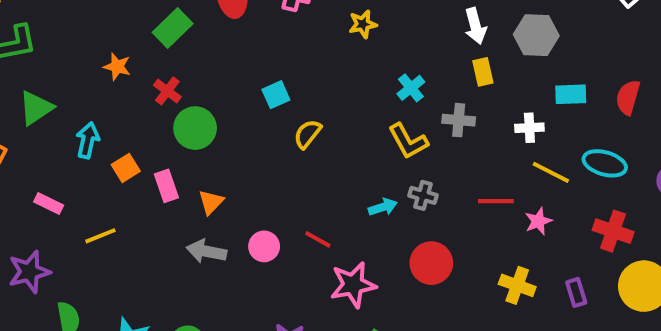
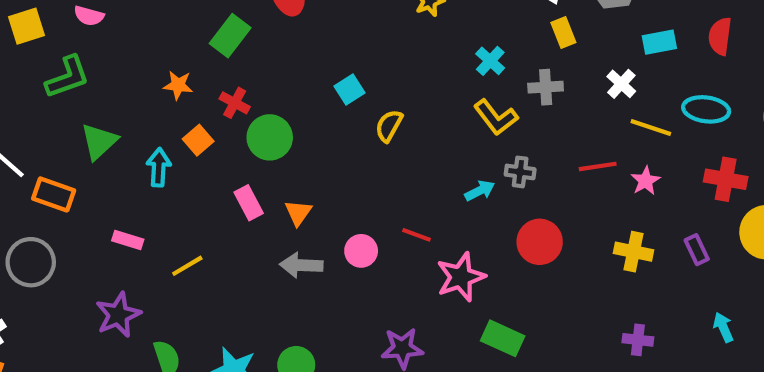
white cross: (529, 128) -> (621, 84), turned -36
orange square: (126, 168) -> (198, 140), moved

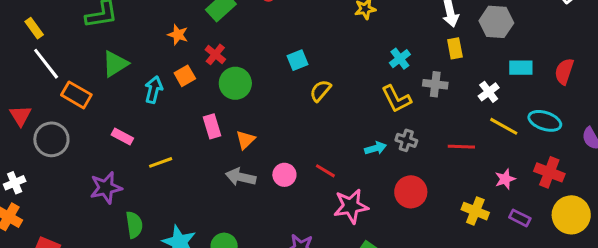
pink star: (646, 181) -> (505, 179), moved
purple rectangle: (697, 250) -> (520, 218), turned -48

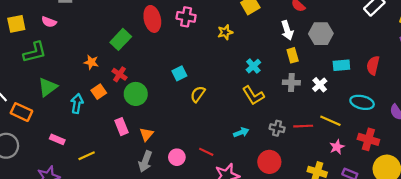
gray cross: (435, 84) -> (291, 83), moved
yellow line: (504, 126) -> (330, 121), moved
gray cross: (406, 140) -> (277, 128), moved
gray arrow: (241, 177) -> (145, 161), turned -78

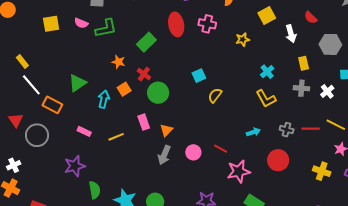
white arrow: (287, 30) -> (291, 34), moved
green L-shape: (35, 52) -> (106, 28), moved
yellow line: (87, 156) -> (116, 137), moved

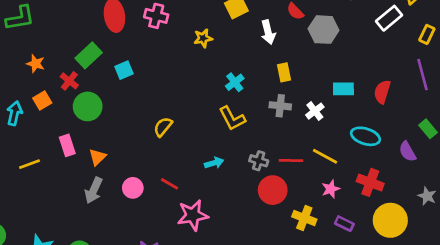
green rectangle: (146, 42) -> (89, 55), moved
gray hexagon: (330, 44) -> (324, 30), moved
cyan square: (199, 76) -> (124, 70), moved
yellow semicircle: (215, 95) -> (163, 127), moved
red circle: (278, 160) -> (273, 190), moved

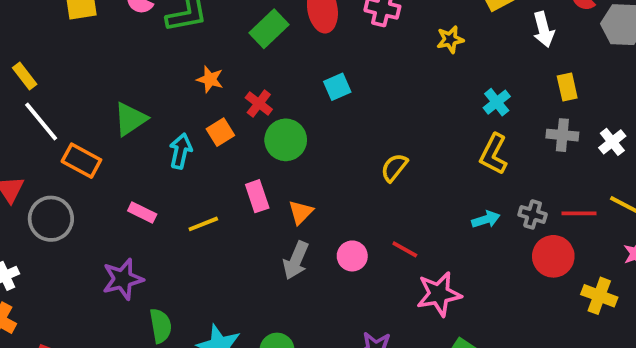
green rectangle: (89, 55) -> (269, 29), moved
yellow L-shape: (232, 118) -> (494, 154), turned 56
cyan arrow: (214, 163) -> (486, 219), moved

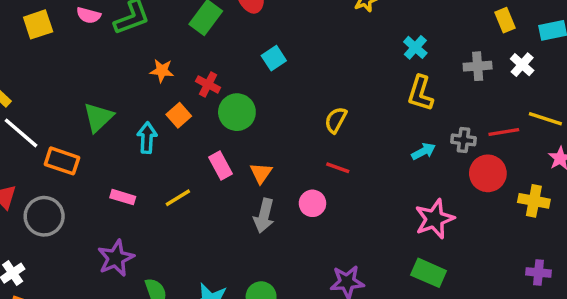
yellow rectangle: (567, 87) -> (505, 20), moved
red line: (405, 249) -> (338, 168), moved
pink star: (439, 294) -> (435, 219), moved

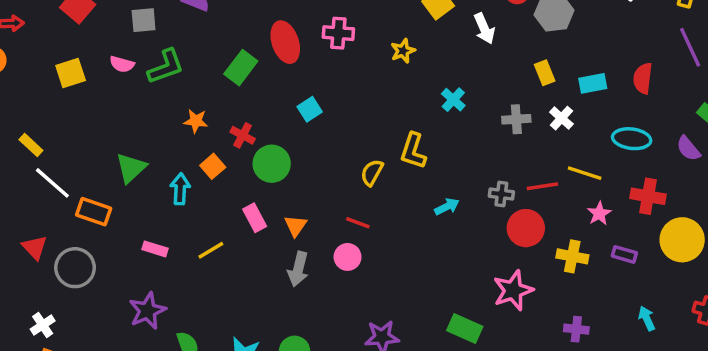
yellow L-shape: (420, 93) -> (413, 151), moved
cyan arrow: (424, 151) -> (447, 207), moved
red line: (338, 168) -> (358, 223), moved
pink star: (435, 219) -> (513, 290), moved

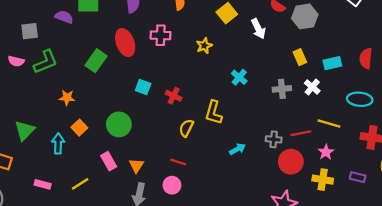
cyan square: (310, 109) -> (143, 87), turned -35
red cross: (243, 135) -> (174, 96), moved
pink star: (599, 214) -> (326, 152), moved

